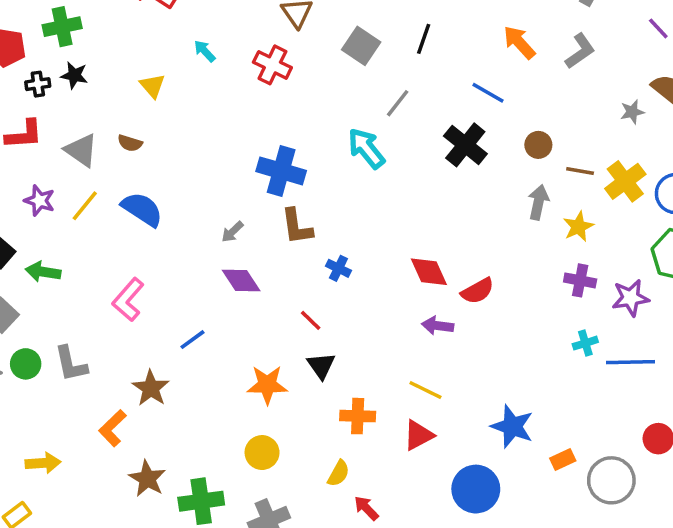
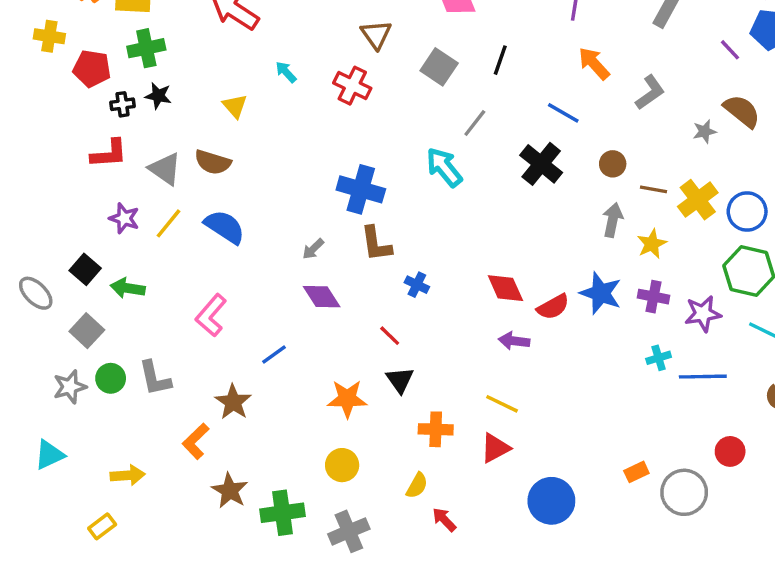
gray L-shape: (580, 51) -> (650, 92), moved
brown semicircle: (130, 143) -> (213, 162), size x1.5
blue star: (512, 426) -> (601, 293), moved

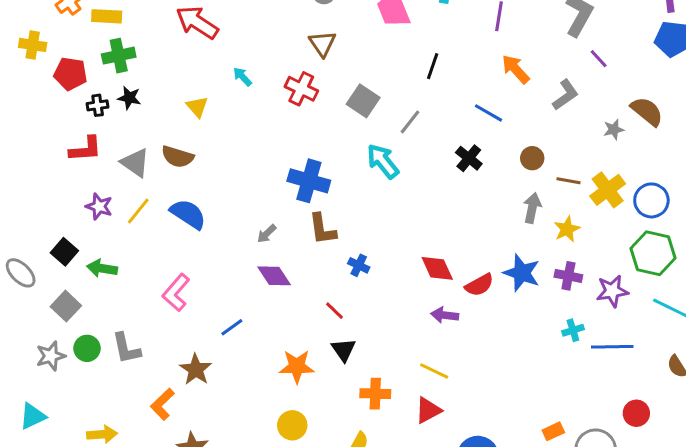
purple line: (730, 50) -> (599, 59), moved
gray square: (439, 67) -> (363, 101), moved
black cross: (541, 164) -> (469, 158), size x0.7

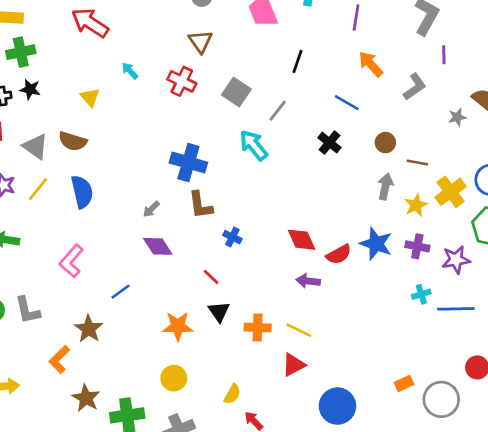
purple line: (599, 59) -> (444, 55), turned 42
yellow cross: (608, 190) -> (451, 192), moved
blue semicircle: (188, 214) -> (82, 192), turned 44
orange cross: (375, 394) -> (258, 328), moved

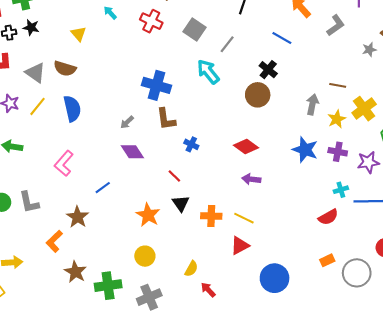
brown circle: (385, 143) -> (258, 95), moved, size x1.5
red diamond: (302, 240) -> (246, 146), turned -30
red semicircle: (339, 254) -> (328, 217), moved
orange star: (178, 326) -> (148, 215), turned 30

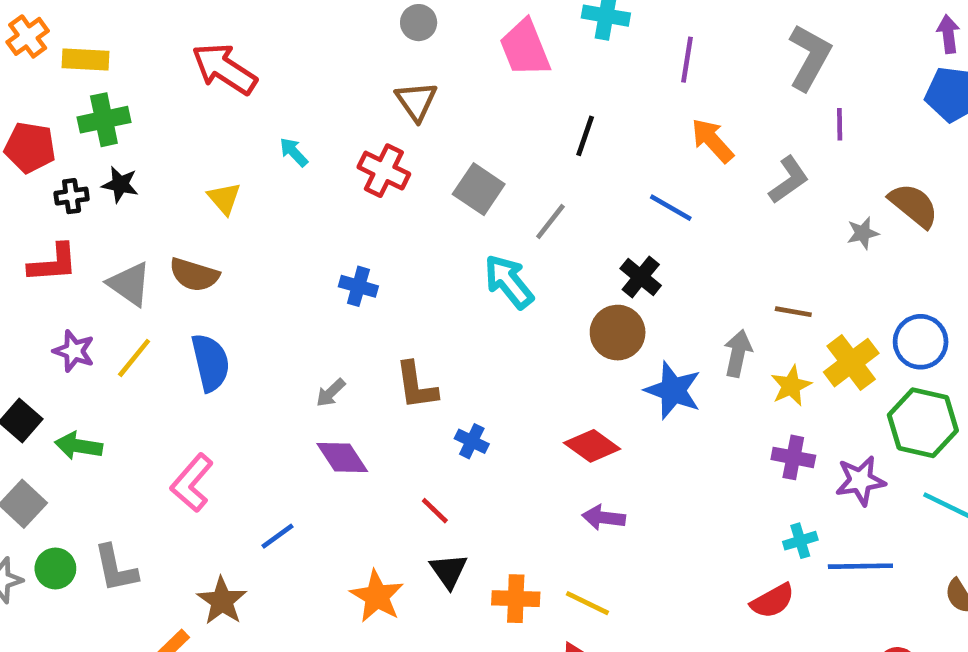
blue cross: (157, 85) -> (358, 286), moved, size x0.6
blue star: (305, 150) -> (673, 390), moved

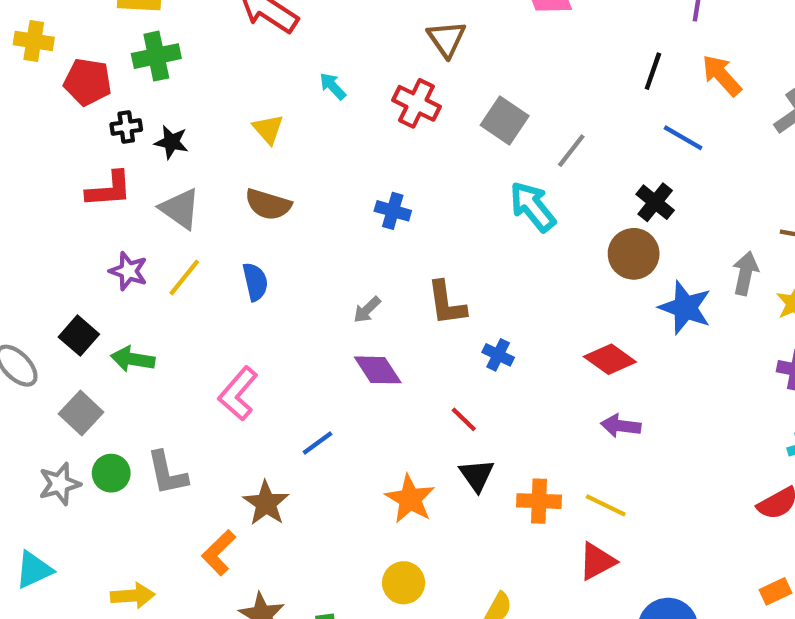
black line: (585, 136) -> (653, 71), moved
black star: (120, 184) -> (171, 142), moved
brown semicircle: (194, 275) -> (268, 204), moved
blue semicircle: (210, 363) -> (255, 282), size x0.7

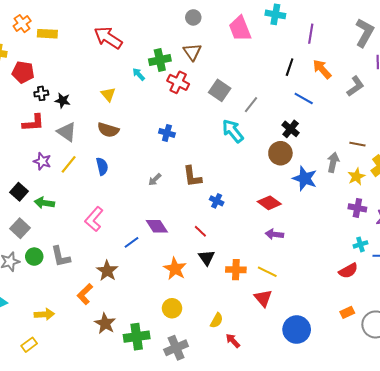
green cross: (156, 56) -> (160, 60), moved
purple diamond: (378, 370) -> (157, 226), moved
red triangle: (597, 561) -> (263, 298), turned -42

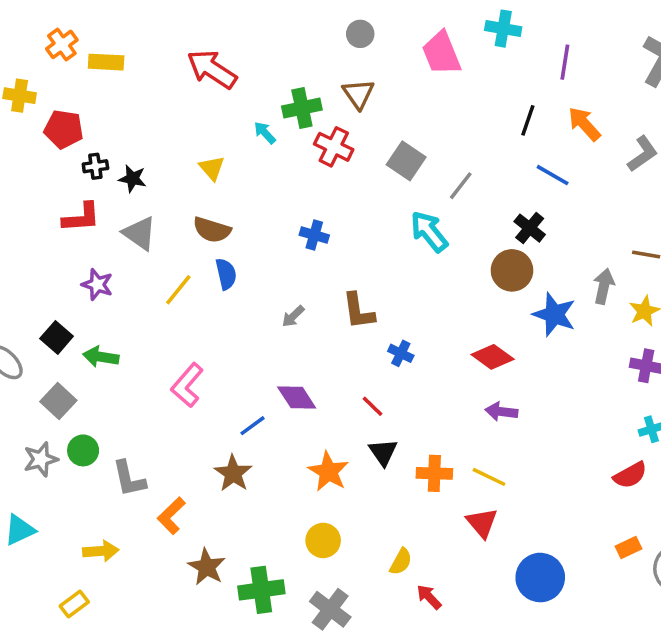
yellow line: (69, 164) -> (178, 290), moved
blue semicircle: (102, 166) -> (226, 274), moved
gray L-shape: (61, 257) -> (129, 479), moved
brown star: (107, 271) -> (233, 473), moved
gray cross: (176, 348) -> (330, 609), turned -30

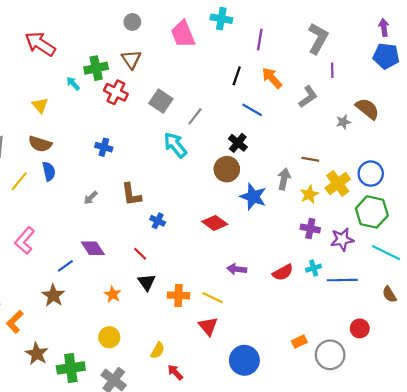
purple arrow: (501, 412) -> (237, 269), moved
orange star: (328, 472) -> (113, 294), size x0.7
red semicircle: (630, 475) -> (283, 272), moved

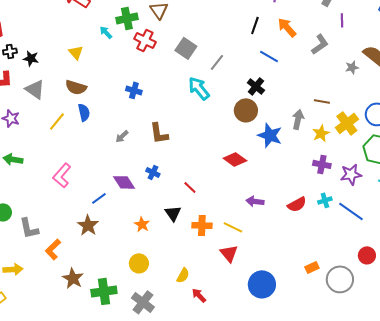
blue cross: (158, 221) -> (153, 172), moved
red line: (140, 254) -> (190, 187), moved
blue line: (342, 280) -> (351, 211), turned 36

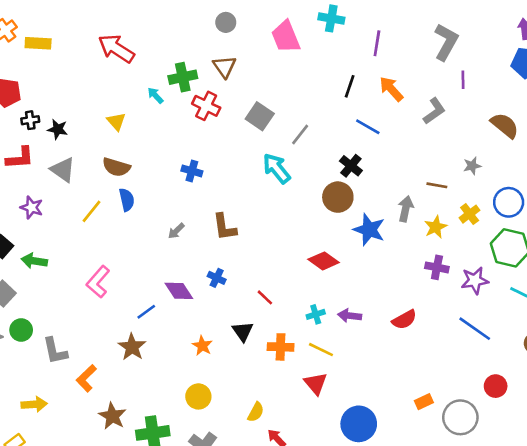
gray star: (352, 67) -> (472, 166), moved
yellow cross: (347, 123) -> (470, 214), size x0.7
cyan cross: (325, 200) -> (316, 314), moved

